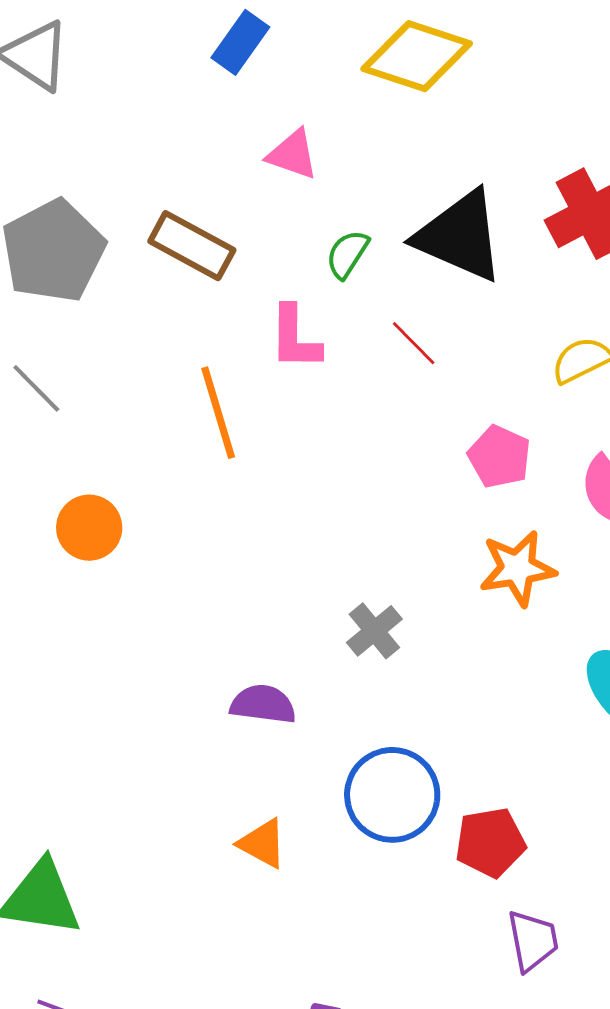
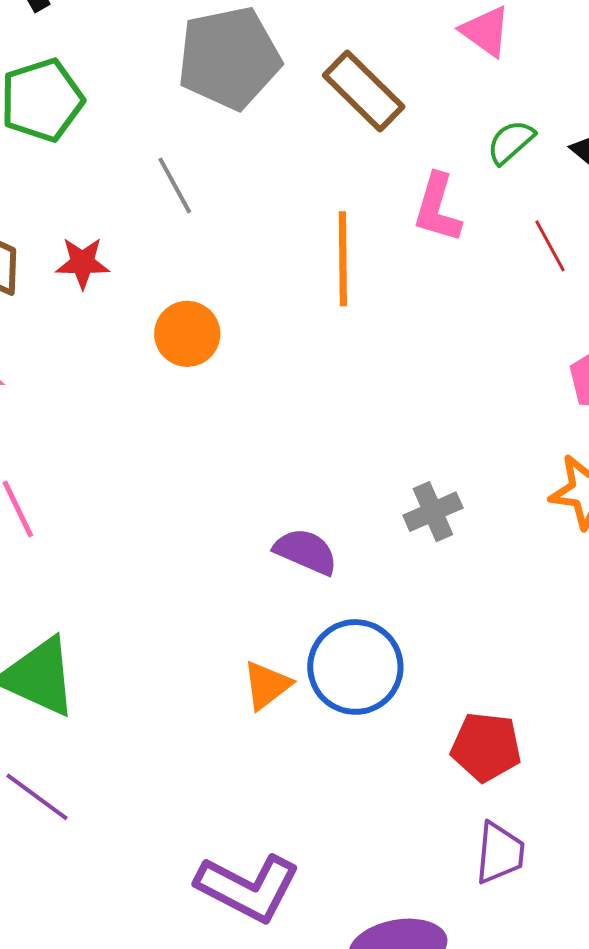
blue circle: (392, 795) -> (355, 667), moved
orange triangle: (262, 843) -> (267, 685), turned 38

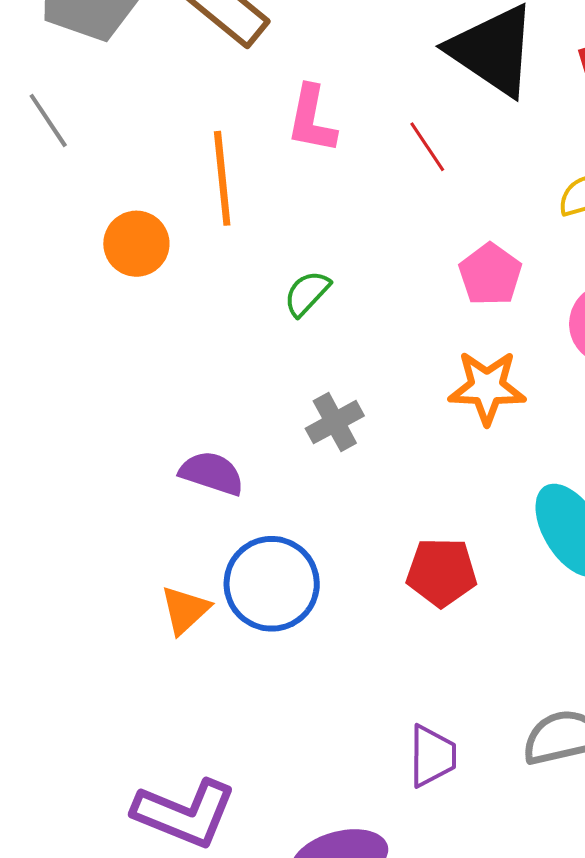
green semicircle: (511, 142) -> (307, 293), moved
orange circle: (187, 334) -> (136, 244), moved
red pentagon: (486, 747) -> (442, 572), moved

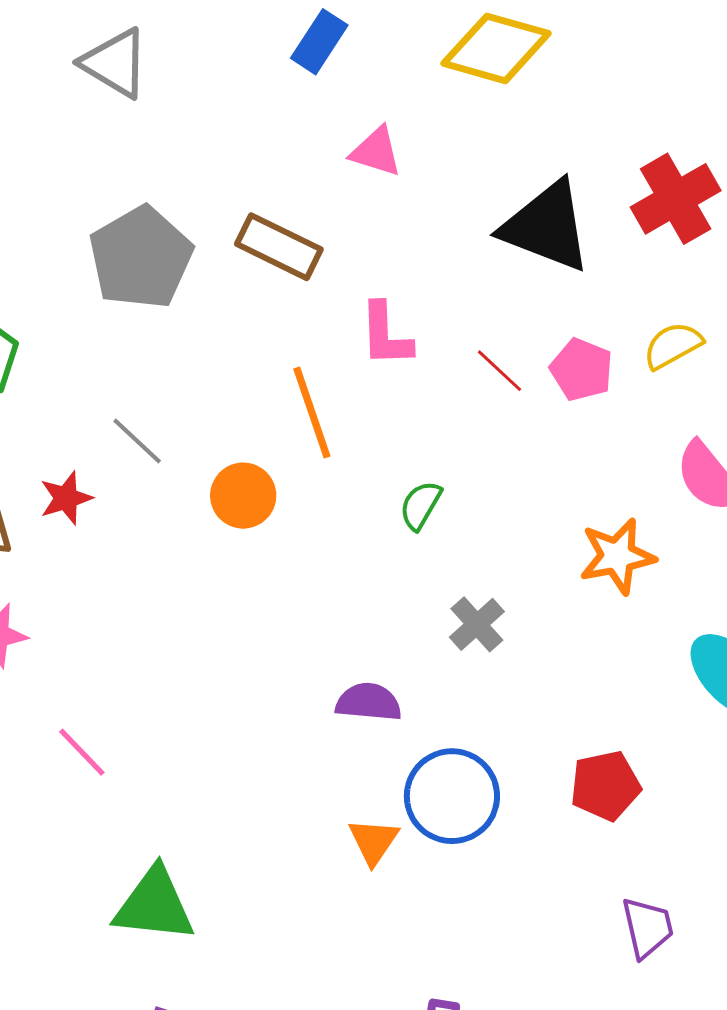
gray line: (48, 121) -> (137, 441), moved
red line: (427, 147) -> (500, 371), moved
pink pentagon: (490, 274) -> (582, 370), moved
red pentagon: (442, 572) -> (605, 786), moved

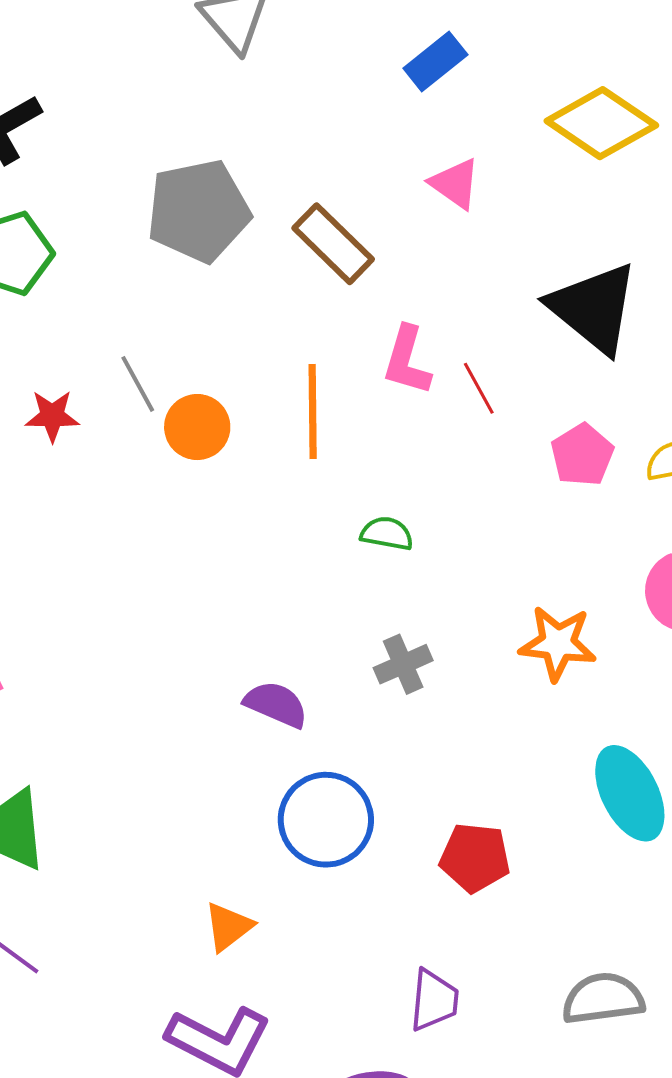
red line: (500, 371) -> (479, 388), moved
orange circle: (243, 496) -> (197, 427), moved
green semicircle: (420, 505) -> (387, 533), turned 52
orange triangle: (374, 841) -> (228, 927), moved
purple trapezoid: (647, 927) -> (434, 1000), moved

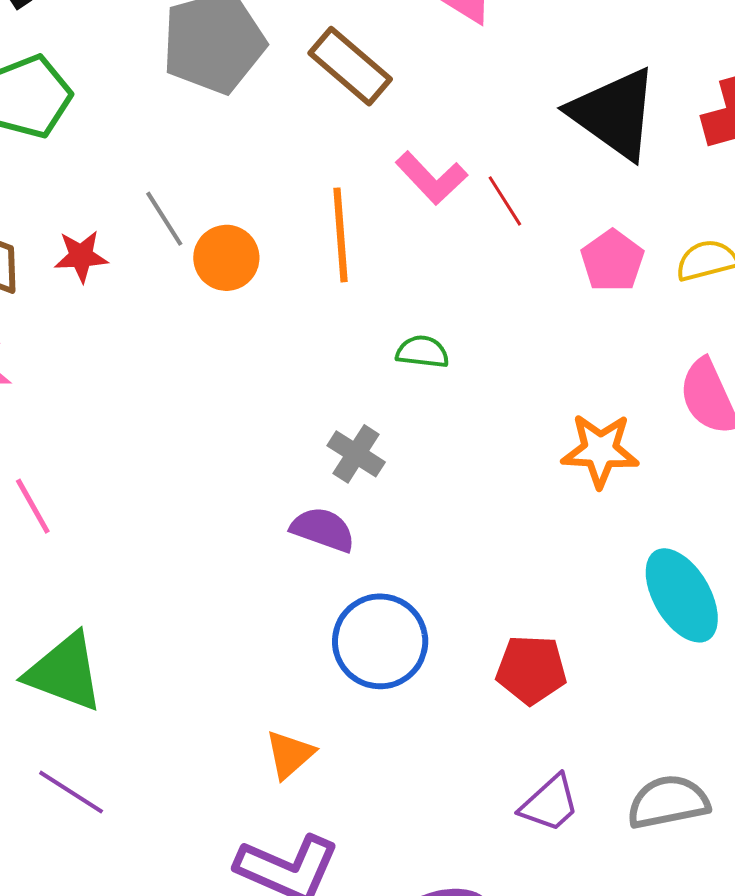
pink L-shape: (407, 361) -> (431, 178), turned -56
gray cross: (403, 664) -> (356, 454), moved, turned -30
purple trapezoid: (434, 1000) -> (550, 804), moved, turned 46

